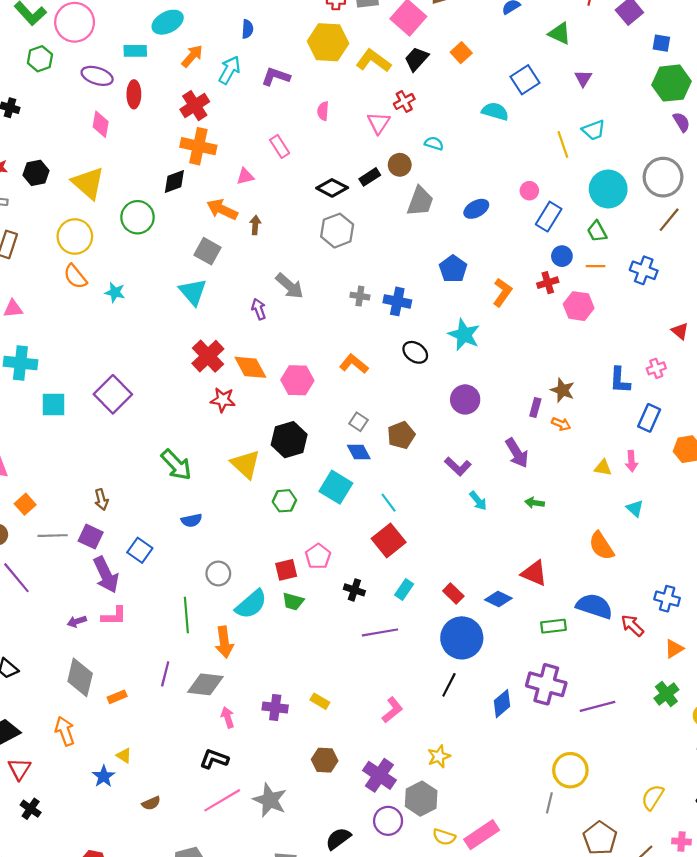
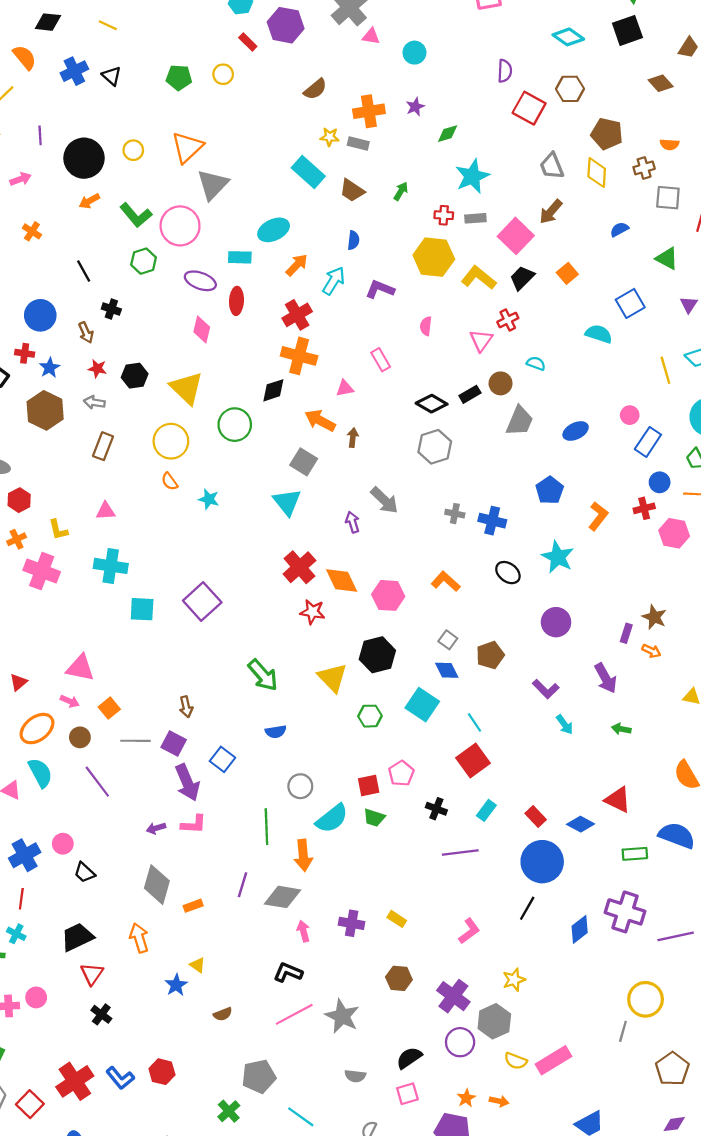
orange semicircle: (75, 276) -> (170, 481), size x0.7

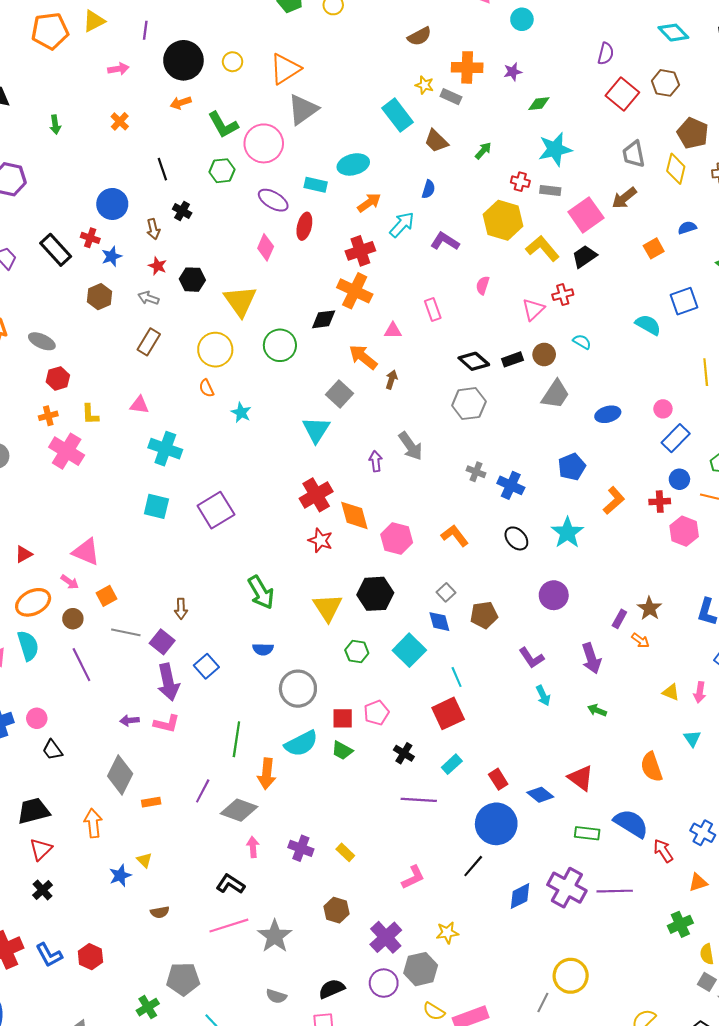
orange square: (567, 273) -> (654, 248), moved
brown hexagon: (45, 410) -> (99, 297), size x0.7
cyan cross: (111, 566) -> (165, 449), moved
gray circle: (300, 786) -> (298, 689), moved, size x1.5
purple line: (676, 936) -> (615, 891), moved

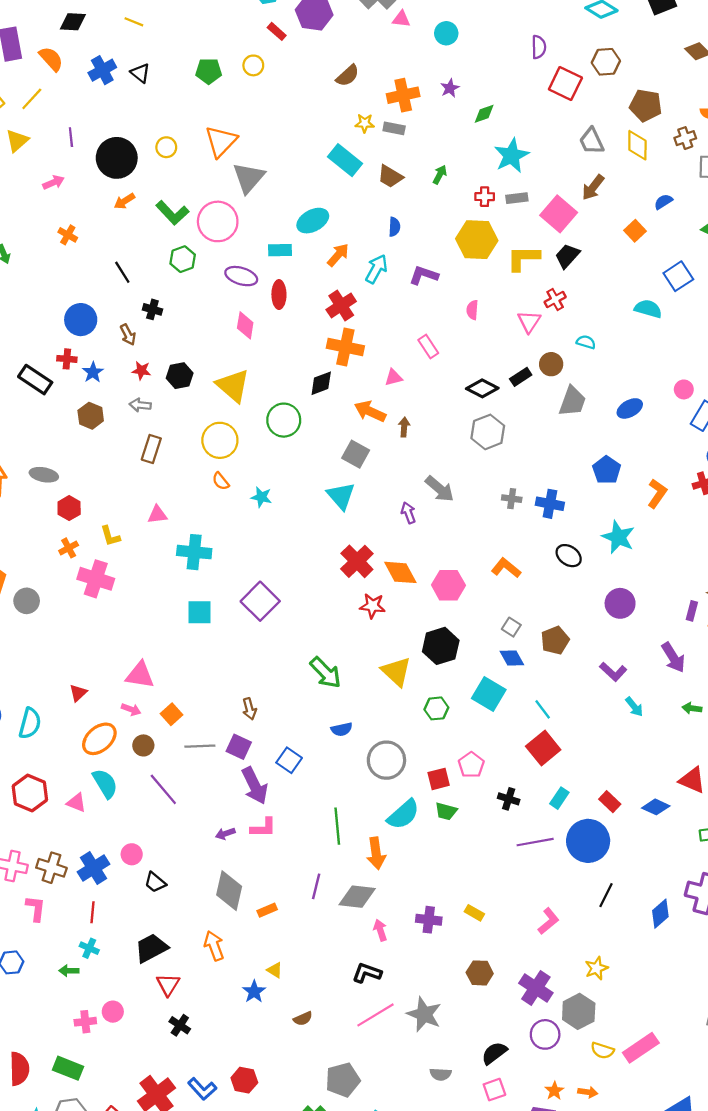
yellow L-shape: (542, 248) -> (523, 258), turned -36
blue circle: (496, 824) -> (588, 841), moved

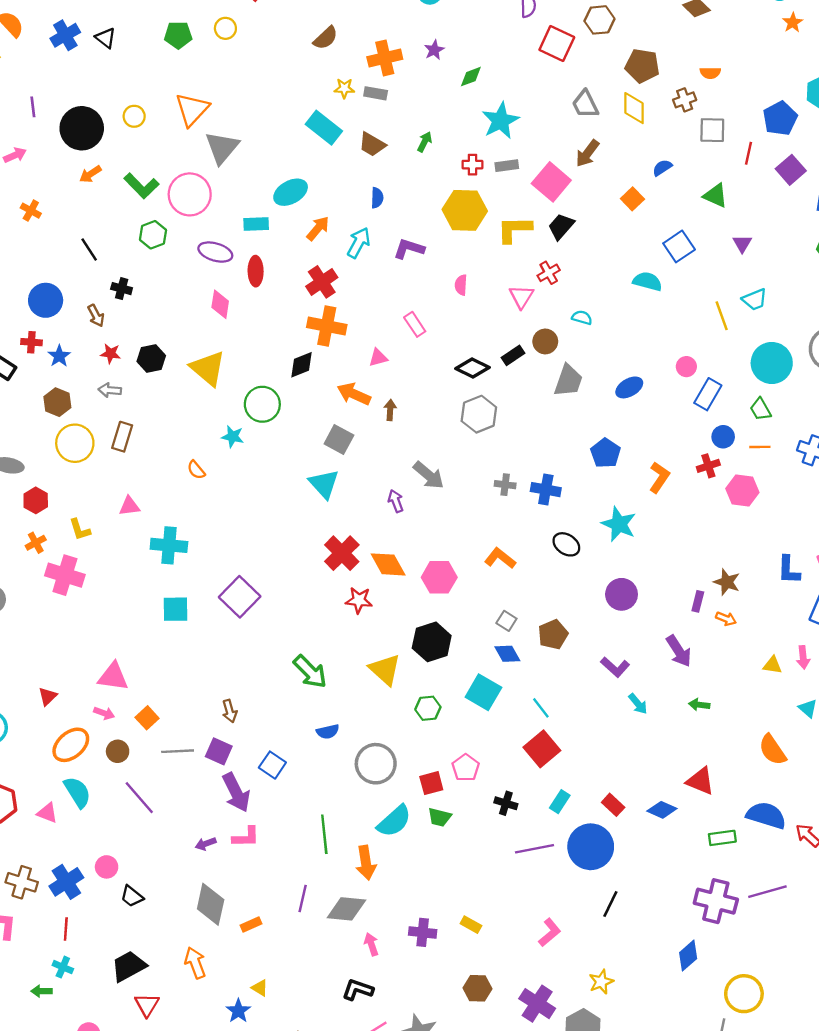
yellow circle: (220, 440) -> (75, 443), moved
cyan star: (261, 497) -> (233, 437), moved
blue diamond: (660, 914) -> (688, 956), moved

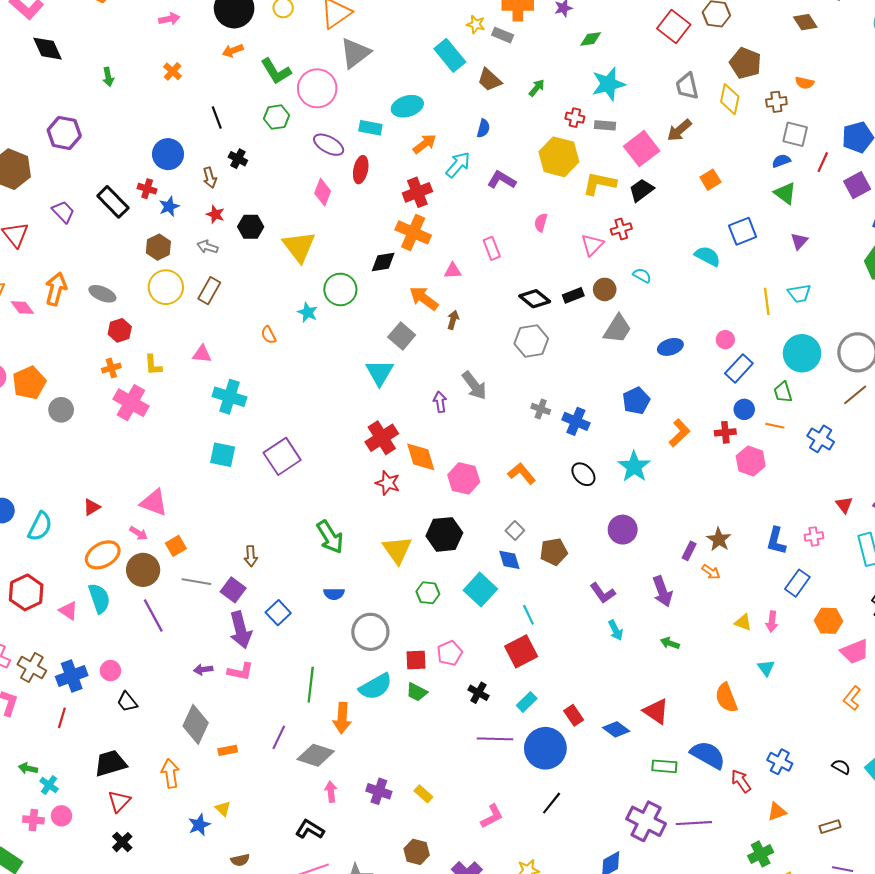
blue semicircle: (662, 168) -> (781, 161), moved
brown circle: (118, 751) -> (143, 570), size x1.6
cyan cross: (63, 967) -> (49, 785), moved

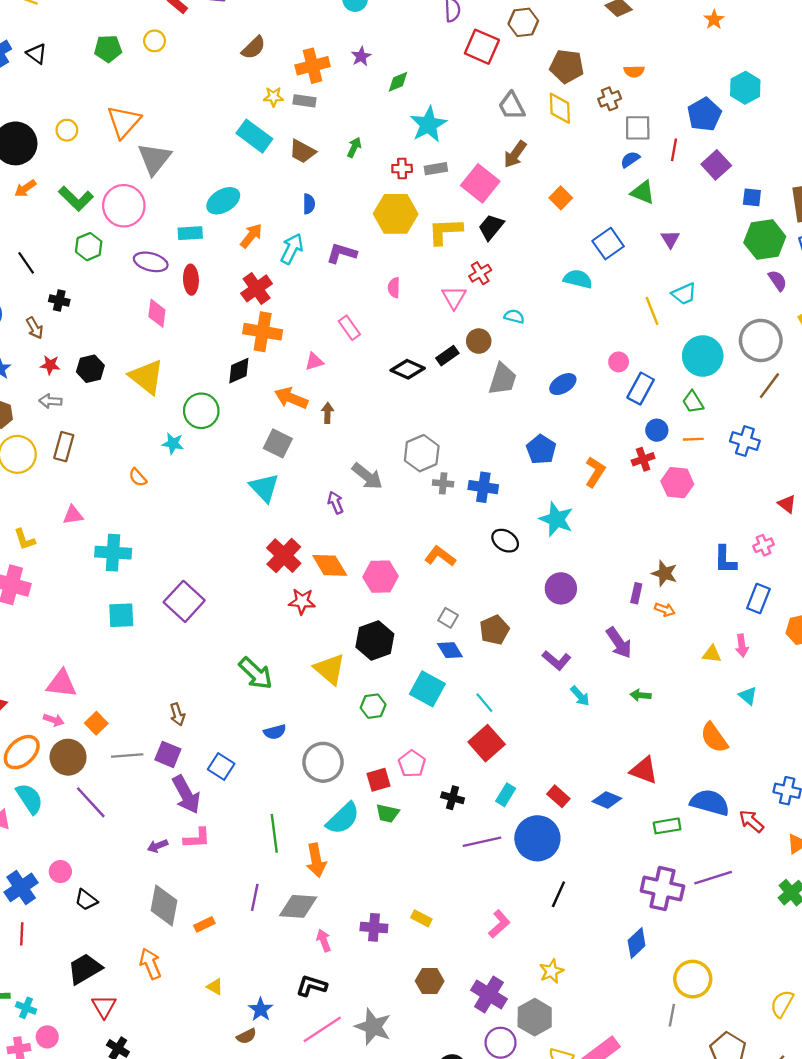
gray hexagon: (531, 341) -> (422, 453), moved
blue star: (199, 825) -> (261, 1009), moved

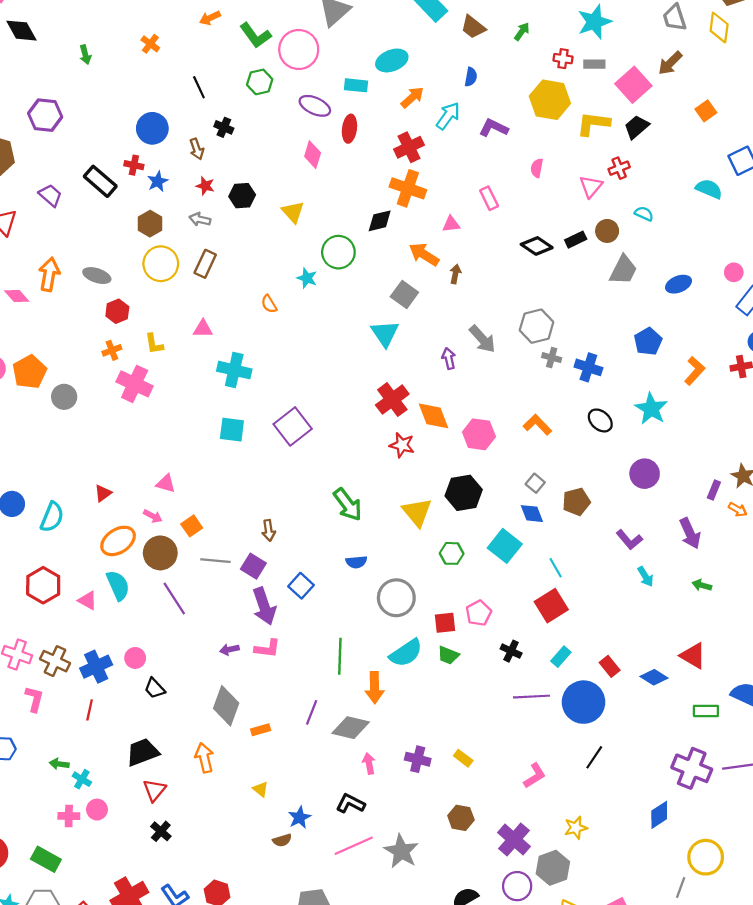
yellow triangle: (147, 377) -> (293, 212), size x0.7
pink triangle: (62, 684) -> (166, 484), size x0.7

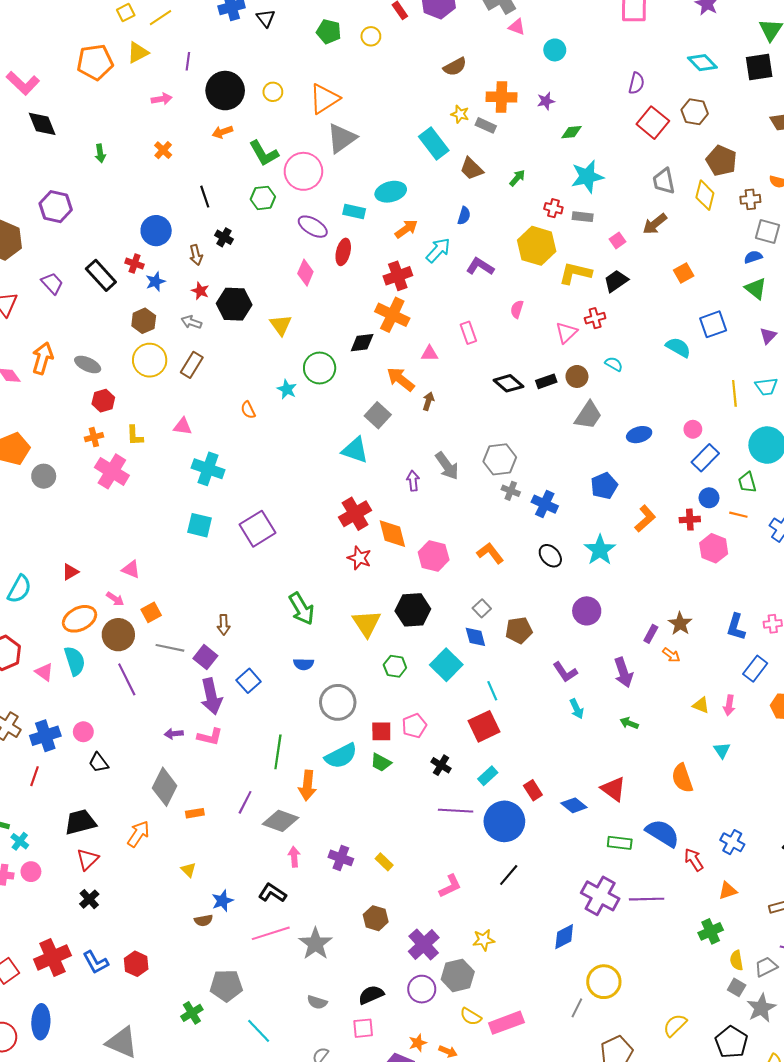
pink square: (633, 85) -> (617, 240), size x0.5
black hexagon: (242, 196) -> (234, 304), size x1.4
cyan triangle: (385, 333) -> (355, 450), turned -44
orange arrow: (204, 758) -> (138, 834), turned 40

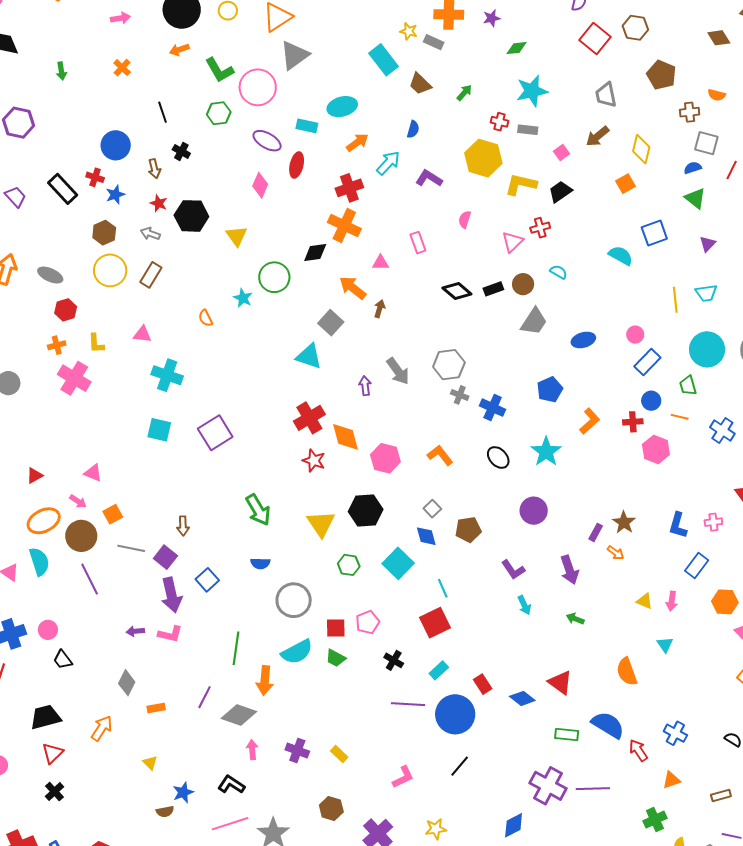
yellow diamond: (705, 195) -> (641, 149), moved
gray diamond: (165, 787) -> (127, 683), size x0.7

